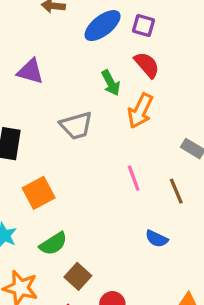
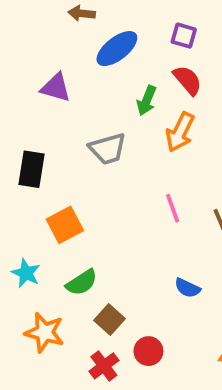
blue ellipse: (103, 26) -> (117, 49), moved
green arrow: (111, 83) -> (147, 101), turned 50
blue semicircle: (157, 239) -> (187, 288), moved

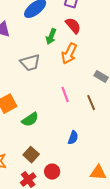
green semicircle: (82, 282) -> (30, 120), moved
blue semicircle: (187, 288) -> (73, 138), turned -96

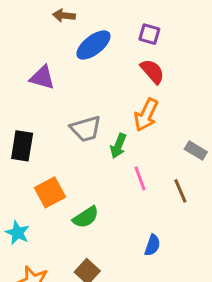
green arrow: (51, 37) -> (118, 146), moved

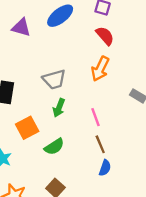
purple triangle: (42, 78) -> (21, 28), moved
green arrow: (118, 146) -> (59, 108), moved
brown line: (180, 191) -> (100, 144), moved

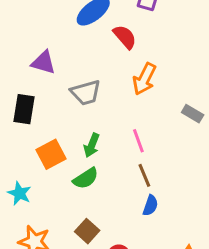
purple triangle: (21, 28) -> (44, 62), moved
red semicircle: (105, 36) -> (125, 37), moved
green arrow: (59, 108) -> (92, 145), moved

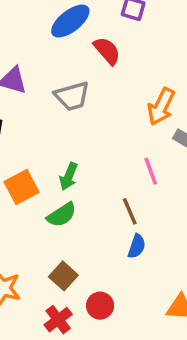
orange arrow: (144, 79) -> (161, 107), moved
gray trapezoid: (86, 93) -> (72, 96), moved
pink line: (138, 141) -> (151, 171), moved

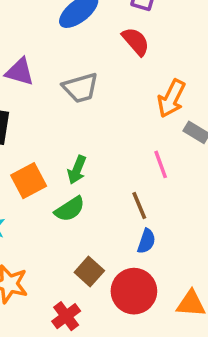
red semicircle: (107, 51) -> (136, 41), moved
brown square: (63, 276) -> (89, 271), moved
red circle: (100, 306) -> (134, 291), moved, size x1.6

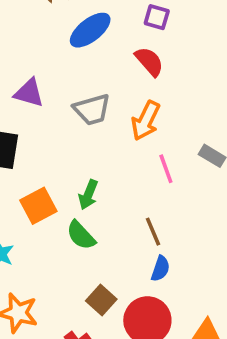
orange arrow: (171, 98) -> (146, 121), moved
pink line: (161, 164) -> (166, 169), moved
green semicircle: (70, 209) -> (81, 235), turned 80

